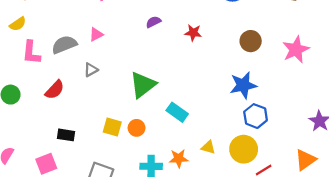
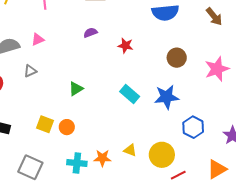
green triangle: (143, 85) -> (76, 89), size x0.6
cyan rectangle: (177, 112) -> (130, 94), moved
blue hexagon: (256, 116) -> (193, 127), moved

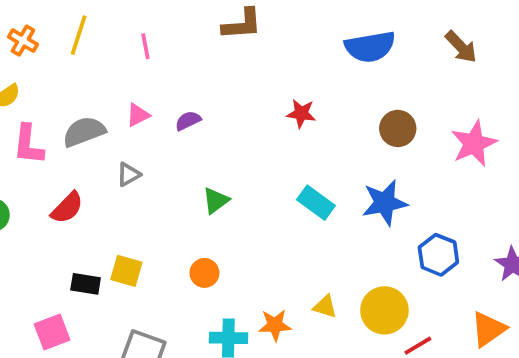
purple semicircle: (90, 33) -> (188, 121), moved
yellow square: (45, 124) -> (126, 271), moved

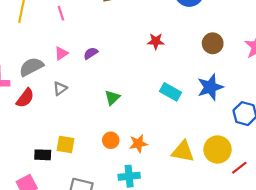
red semicircle: (67, 208) -> (25, 98), moved
yellow triangle: (325, 307) -> (183, 151), size x1.6
orange star: (275, 325) -> (138, 144), moved

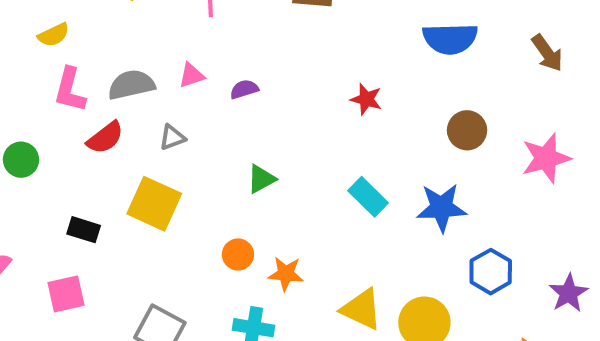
yellow square: (65, 144) -> (154, 204), moved, size x1.5
black rectangle: (43, 155) -> (84, 230), moved

